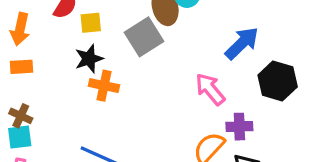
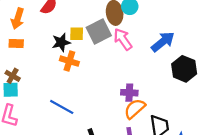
yellow square: (91, 23) -> (77, 34), moved
pink arrow: (210, 89) -> (123, 39), moved
purple cross: (239, 127) -> (129, 93), moved

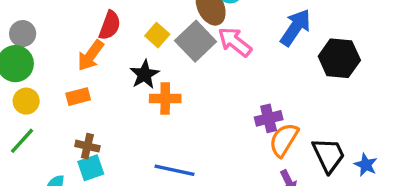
orange arrow: (18, 19) -> (91, 55), moved, turned 36
yellow square: (77, 34) -> (157, 35), moved, turned -32

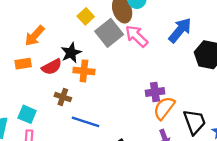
red semicircle: (110, 25) -> (52, 67), moved, turned 36
yellow square: (157, 35) -> (86, 16), moved
brown cross: (87, 146) -> (63, 97), moved
cyan square: (91, 168) -> (27, 114), turned 36

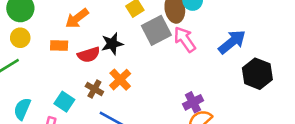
orange cross: (84, 71) -> (120, 80), moved, turned 30
purple cross: (155, 92) -> (193, 102), turned -30
cyan square: (27, 114) -> (64, 102), moved

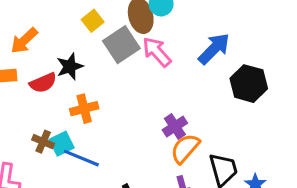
orange cross: (120, 80) -> (84, 109), turned 35
brown cross: (94, 89) -> (43, 142), moved
cyan square: (64, 102) -> (62, 144), moved, turned 36

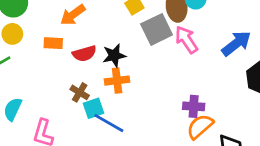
black star: (70, 67) -> (114, 56), moved
purple cross: (175, 126) -> (194, 106), turned 30
brown cross: (43, 142) -> (80, 92), moved

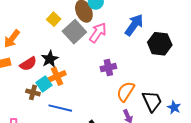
pink arrow: (186, 40) -> (98, 33), turned 85
purple cross: (194, 106) -> (108, 68), moved
cyan square: (94, 108) -> (44, 84), moved

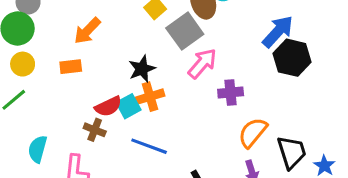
pink arrow: (98, 33) -> (202, 63), moved
black hexagon: (160, 44) -> (292, 58), moved
red semicircle: (28, 64) -> (108, 106), moved
brown cross: (33, 92) -> (95, 130), moved

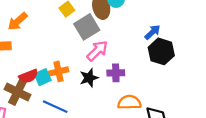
blue arrow: (278, 32) -> (153, 32), size x0.7
black star: (142, 69) -> (89, 78), moved
brown cross: (95, 130) -> (18, 92), size x1.6
orange semicircle: (253, 133) -> (129, 102), turned 45

